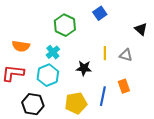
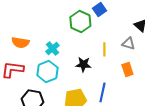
green hexagon: (65, 25) -> (80, 21), moved
gray triangle: (126, 55) -> (128, 43), moved
orange rectangle: (124, 86) -> (127, 69), moved

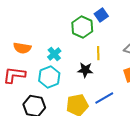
yellow line: (104, 49) -> (98, 53), moved
blue line: (102, 92) -> (104, 98), turned 48

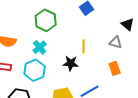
green hexagon: (82, 27) -> (46, 20), moved

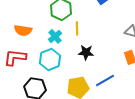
yellow line: (84, 46) -> (77, 28), moved

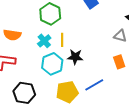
yellow line: (77, 28) -> (62, 40), moved
cyan hexagon: (50, 59) -> (52, 64), moved

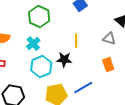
yellow line: (62, 40) -> (76, 41), moved

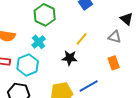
yellow line: (76, 41) -> (82, 39), turned 40
cyan hexagon: (41, 67) -> (28, 65), moved

